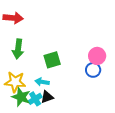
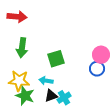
cyan cross: (35, 99) -> (64, 98), moved

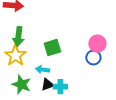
yellow star: (19, 81) -> (15, 56), moved, turned 30
cyan cross: (64, 98) -> (60, 87), turned 32

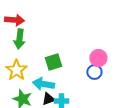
green arrow: (18, 37) -> (19, 39), moved
cyan arrow: (42, 70) -> (43, 84), size x1.5

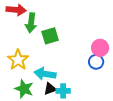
green arrow: (19, 39) -> (31, 23), moved
green square: (53, 62) -> (50, 36), moved

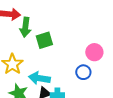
blue circle: (96, 62) -> (83, 72), moved

